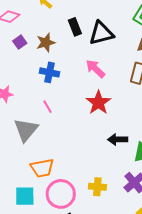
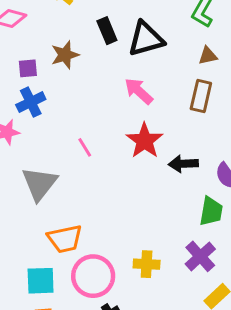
purple square: (20, 42) -> (28, 68), moved, turned 32
blue cross: (50, 72) -> (31, 102), moved, turned -36
pink line: (48, 107) -> (85, 147), moved
black arrow: (118, 139) -> (183, 164), moved

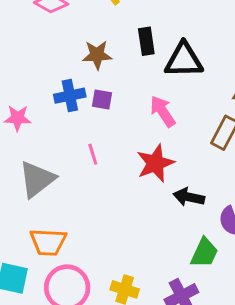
purple square: (28, 68) -> (102, 99), moved
blue cross: (31, 102) -> (70, 96), moved

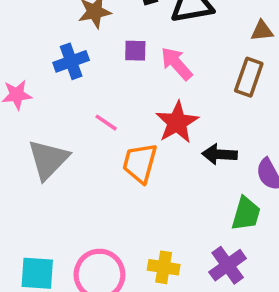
purple square: (102, 99) -> (135, 51), moved
pink line: (93, 154) -> (106, 123), turned -30
orange trapezoid: (48, 242) -> (140, 163), moved, turned 111

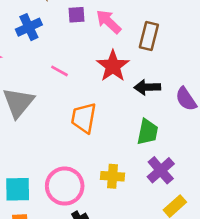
brown rectangle: (249, 77) -> (149, 36), moved
orange trapezoid: (140, 163) -> (84, 118), moved
green trapezoid: (246, 214) -> (148, 132), moved

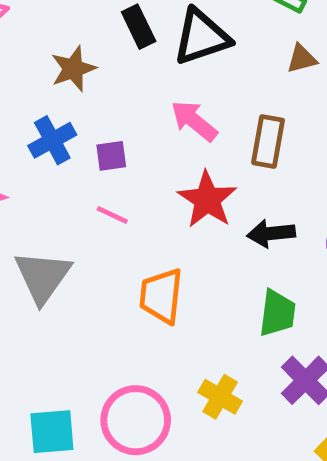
purple square: (77, 15) -> (111, 156), moved
yellow cross: (113, 176) -> (220, 397), turned 30

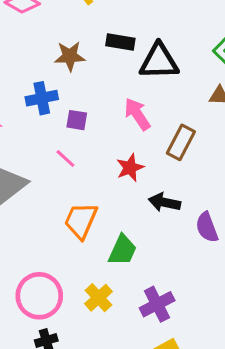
black rectangle: (139, 27) -> (120, 42), turned -72
red star: (207, 200) -> (130, 168), size x0.7
green trapezoid: (277, 313) -> (123, 250), moved

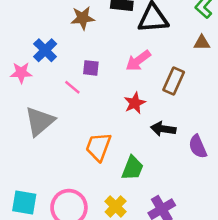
blue cross: (42, 98) -> (45, 50), moved, turned -30
pink arrow: (137, 114) -> (138, 61), turned -90
pink line: (65, 158) -> (72, 87), moved

